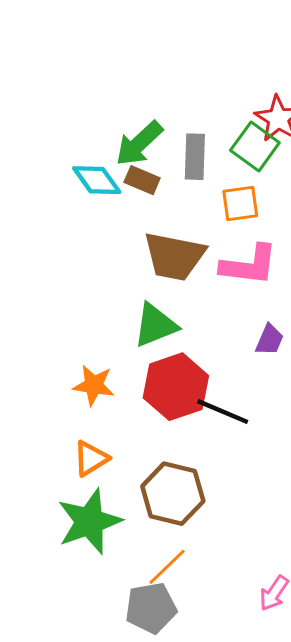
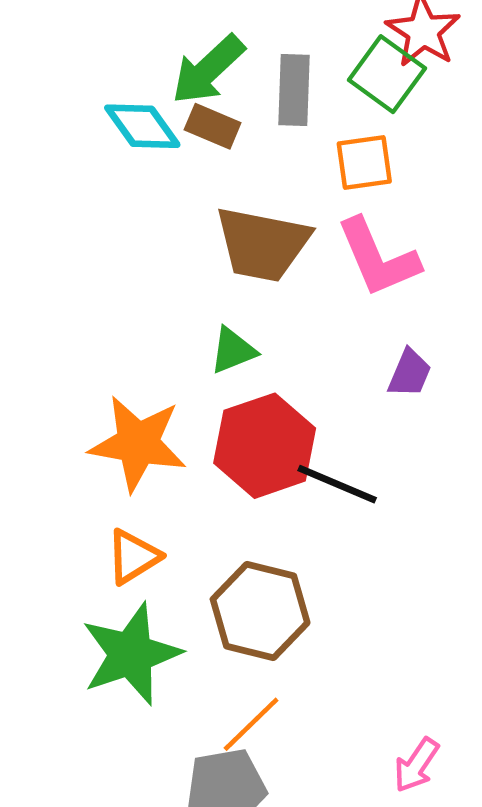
pink L-shape: (249, 265) -> (378, 258), turned 60
green triangle: (155, 325) -> (233, 351), size x0.7
orange star: (94, 385) -> (138, 443), size x1.5

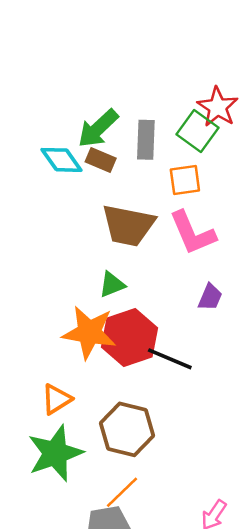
orange star: (138, 443) -> (89, 332), moved

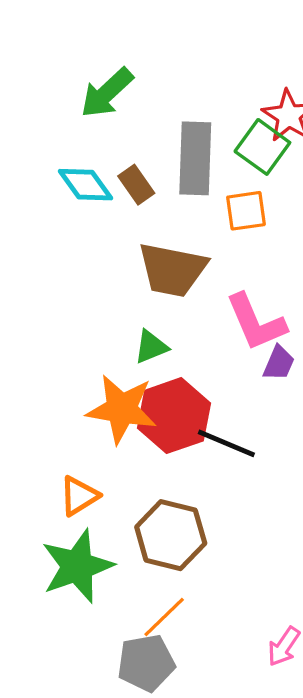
green arrow: (98, 128) -> (107, 93), moved
gray rectangle: (146, 140) -> (195, 158), size x1.4
brown rectangle: (101, 160) -> (136, 185), turned 32
pink L-shape: (192, 233) -> (256, 322), moved

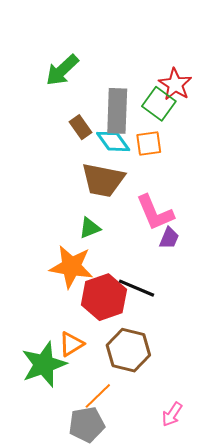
cyan diamond: (86, 185) -> (113, 141), moved
red hexagon: (174, 416) -> (104, 297), moved
orange triangle: (79, 496) -> (71, 344), moved
brown hexagon: (171, 535) -> (128, 350), moved

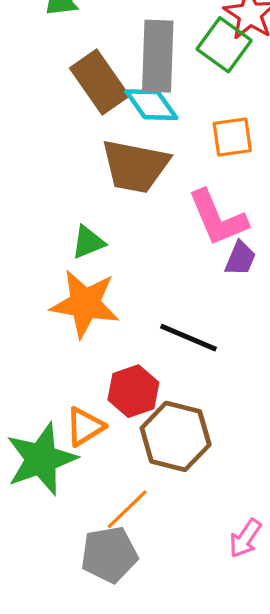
brown rectangle: (81, 127) -> (99, 82), size x1.6
orange square: (149, 143) -> (232, 137), moved
green triangle: (90, 228) -> (88, 242), moved
red hexagon: (104, 297) -> (133, 391), moved, size x0.7

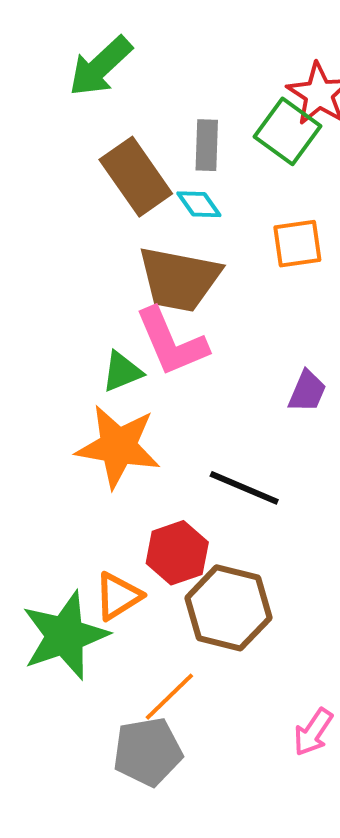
gray rectangle: (158, 56) -> (207, 145), size x0.6
cyan diamond: (151, 105) -> (199, 204), size x0.7
pink L-shape: (218, 218) -> (171, 342), moved

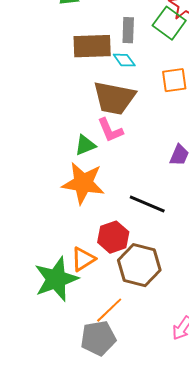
brown rectangle: (136, 177) -> (92, 46), turned -57
pink L-shape: (171, 342) -> (110, 130), size x0.7

